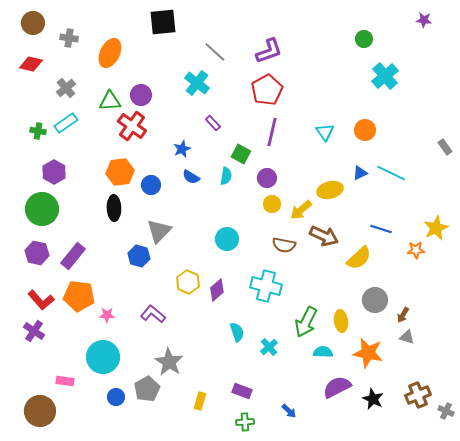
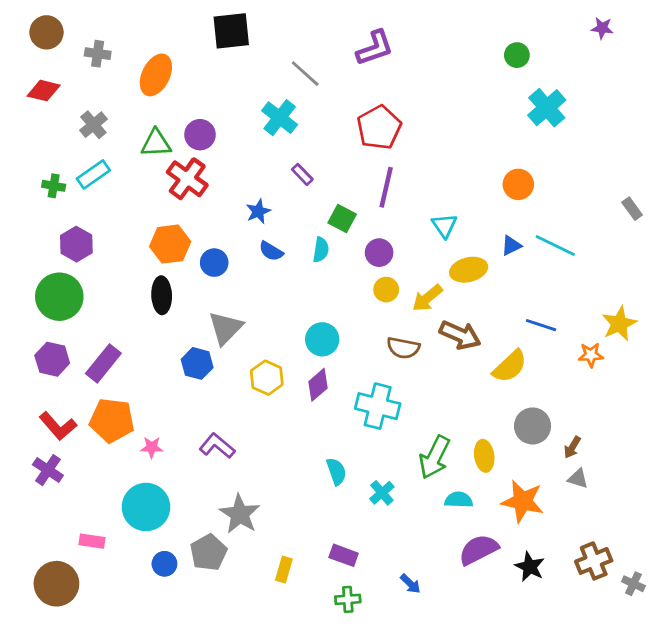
purple L-shape: (269, 51) -> (375, 48), moved
cyan triangle: (325, 132) -> (444, 226), moved
yellow hexagon: (188, 282) -> (267, 378), moved
purple diamond: (217, 290) -> (318, 385), moved

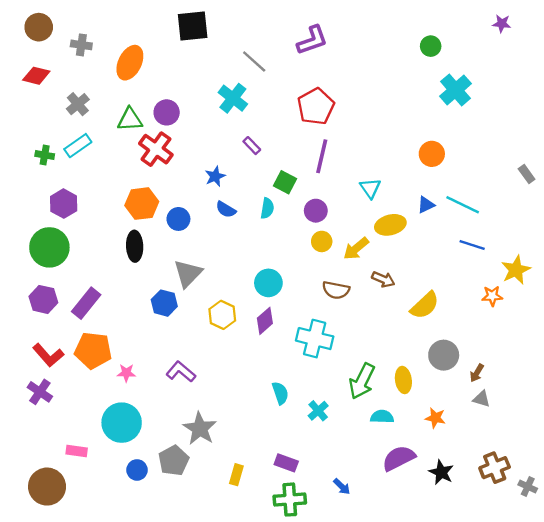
blue line: (541, 325) -> (472, 245), moved
brown arrow: (460, 335) -> (383, 279), size x0.7
orange star: (523, 501) -> (435, 418), size x0.6
green cross: (348, 599) -> (290, 500), size x1.5

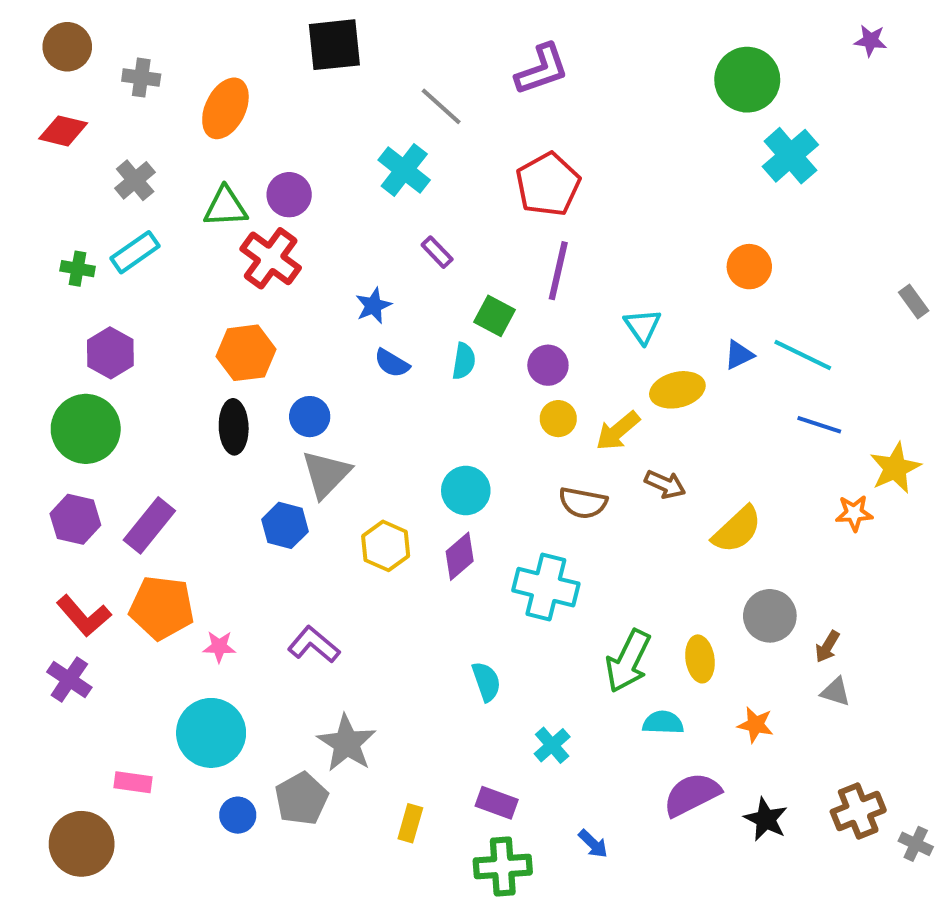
green circle: (431, 46) -> (747, 80), size x1.8
blue circle: (178, 219) -> (310, 417), moved
cyan cross: (318, 411) -> (552, 745), moved

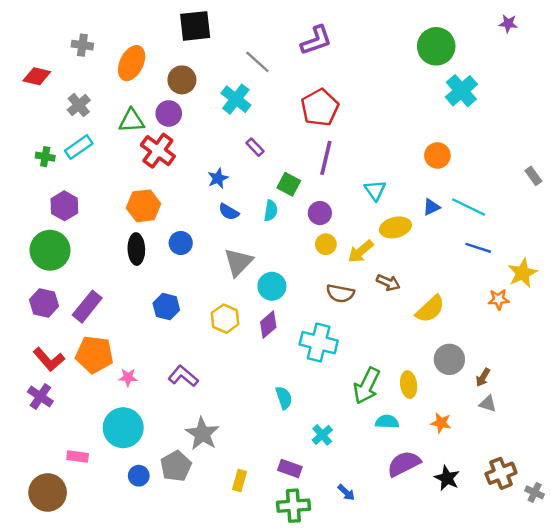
brown circle: (67, 47) -> (182, 80), moved
gray triangle: (326, 474) -> (238, 262), moved

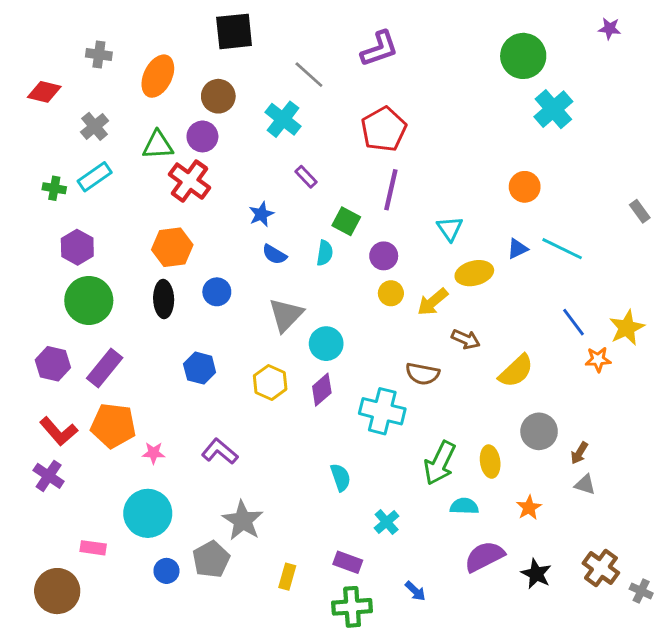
blue line: (478, 248) -> (574, 322), moved, turned 35
green circle: (50, 250) -> (89, 300), moved
brown semicircle: (340, 293) -> (423, 374), moved
orange star: (441, 423) -> (529, 508), turned 30
brown cross: (501, 473) -> (601, 568), turned -32

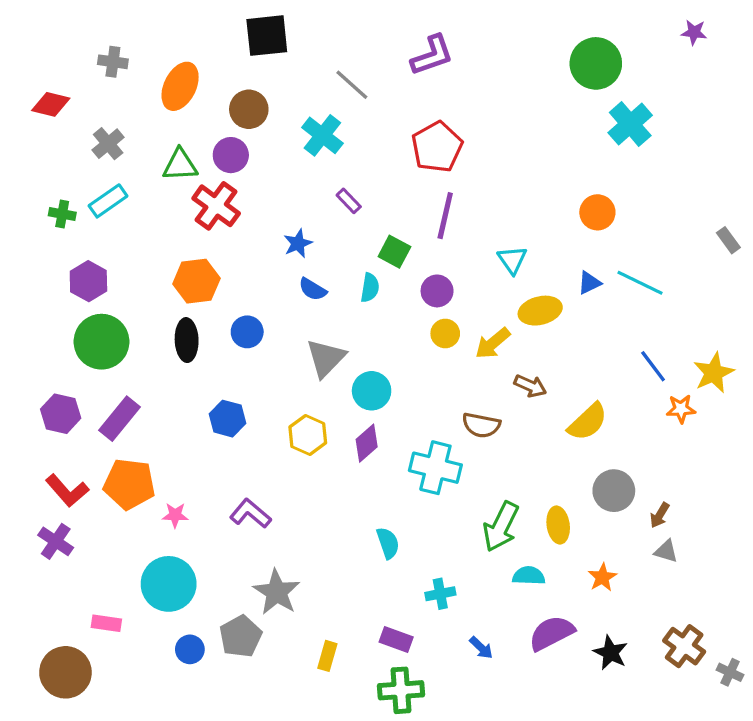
cyan cross: (387, 522) -> (440, 594), turned 30
blue arrow: (415, 591) -> (481, 648), moved

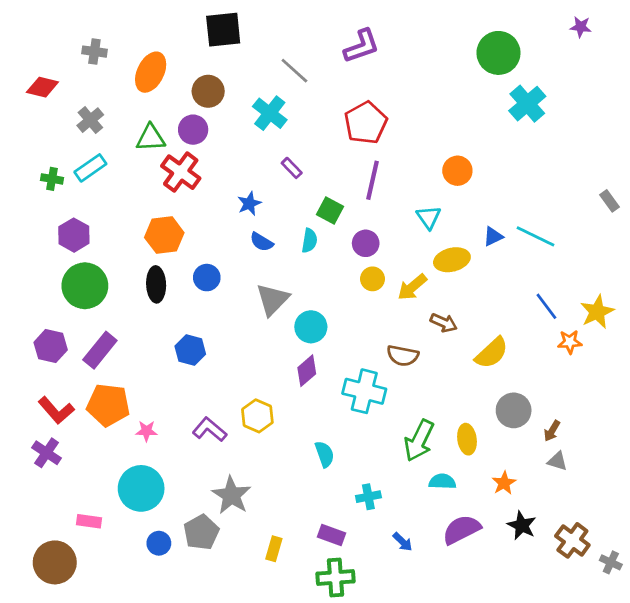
orange circle: (597, 212) -> (457, 171), moved
yellow hexagon: (308, 435) -> (257, 416), moved
black star: (611, 653) -> (522, 525), moved

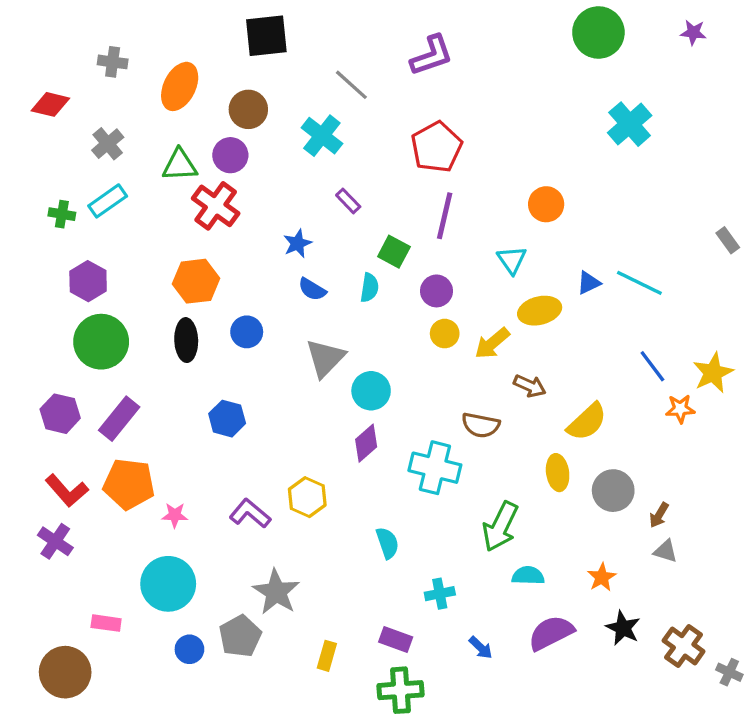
green circle: (498, 53) -> (598, 32), moved
yellow ellipse: (467, 439) -> (558, 473), moved

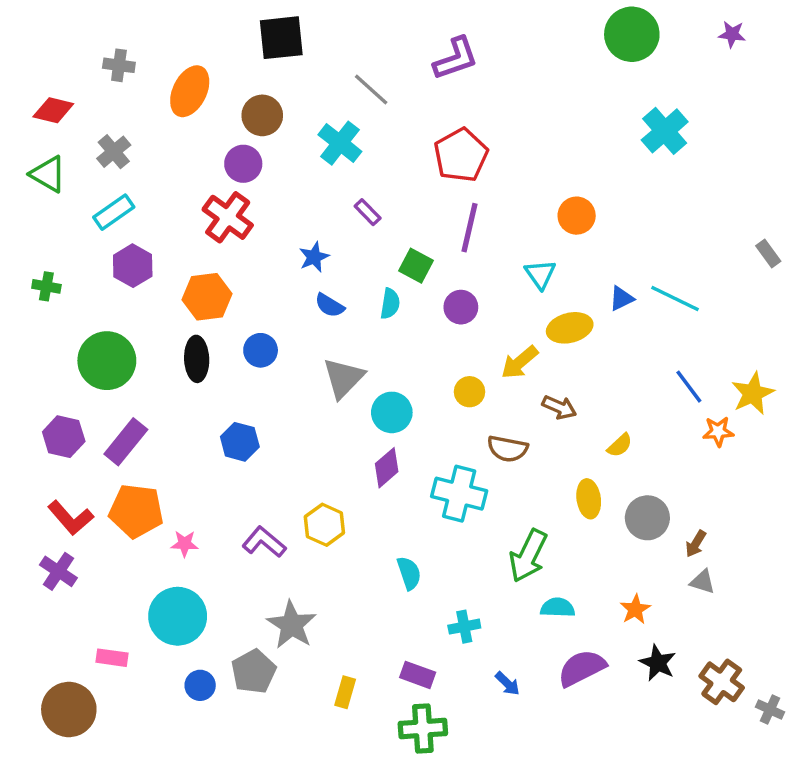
green triangle: (180, 165) -> (48, 174), moved, turned 33
green cross: (62, 214) -> (46, 286), moved
purple hexagon: (88, 281) -> (133, 266), moved
yellow circle: (445, 334) -> (469, 392), moved
yellow semicircle: (587, 422) -> (620, 445), size x0.6

